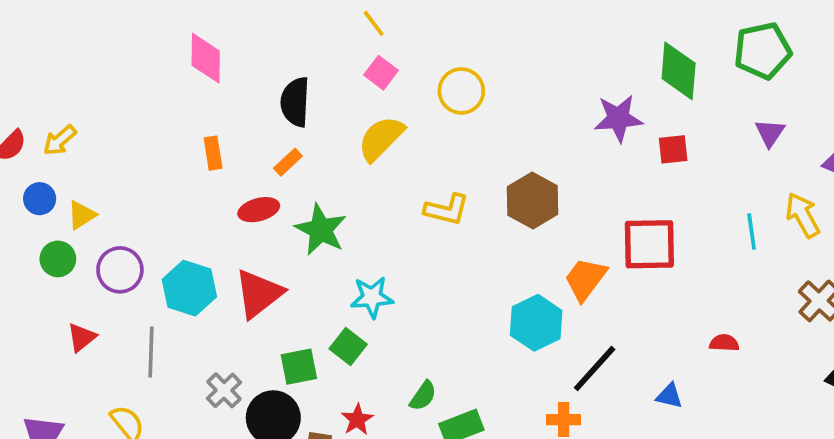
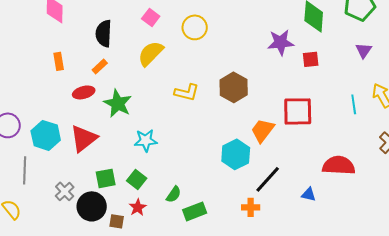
red semicircle: (724, 343) -> (339, 165), size x2.0
green square: (348, 347) -> (137, 179), moved

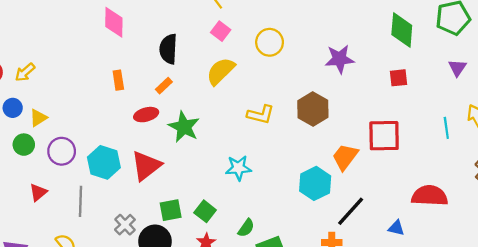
purple star: (281, 42) -> (340, 59), moved
cyan star: (146, 140) -> (238, 168), moved

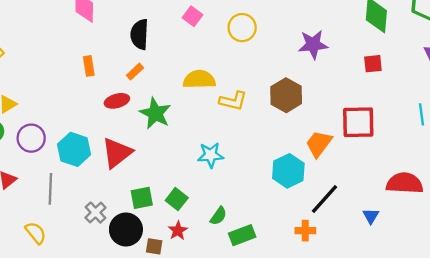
yellow semicircle: (221, 71) -> (199, 79), moved, turned 44
blue triangle: (396, 228) -> (371, 216), turned 48

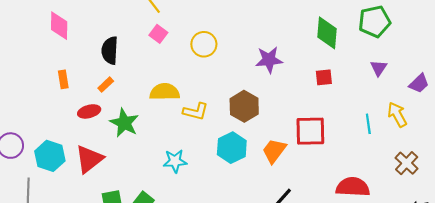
cyan hexagon: (288, 171) -> (232, 148), moved

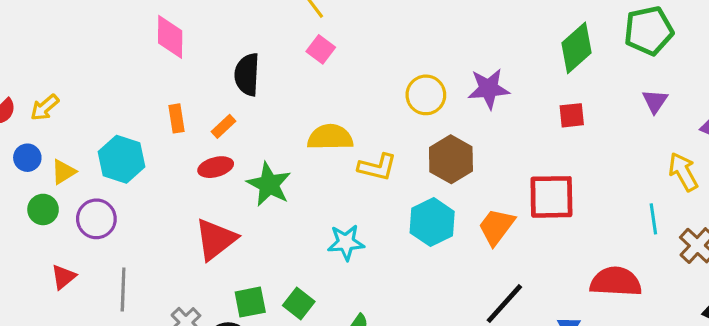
green diamond: (327, 33) -> (576, 48), turned 44
yellow circle: (204, 44) -> (426, 95), moved
orange rectangle: (106, 85) -> (223, 126), moved
cyan line: (368, 124) -> (653, 219), moved
cyan hexagon: (50, 156) -> (121, 159), moved

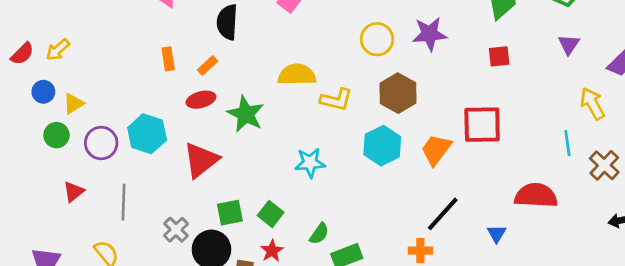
cyan hexagon: (121, 159) -> (147, 134), moved

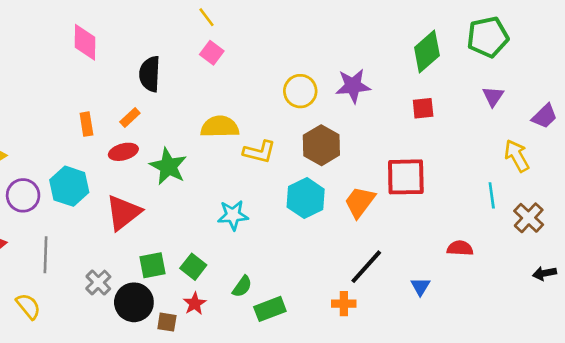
orange rectangle: (168, 59) -> (86, 124), moved
red semicircle: (536, 196) -> (460, 248), size x0.6

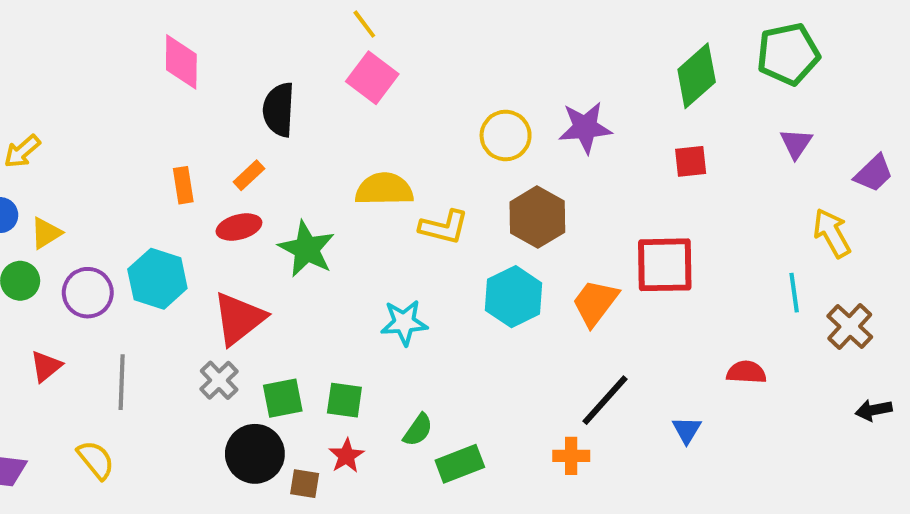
pink square: (212, 53) -> (372, 78), size x1.4
green square: (193, 267) -> (344, 400), turned -30
gray cross: (98, 283) -> (219, 380), moved

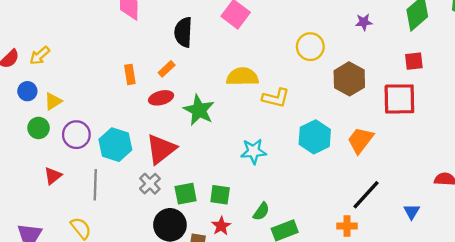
purple star: (585, 128) -> (364, 22), moved, size x0.6
brown hexagon: (537, 217) -> (349, 79), moved
red square: (665, 265) -> (399, 99), moved
cyan hexagon: (157, 279) -> (115, 145), moved

